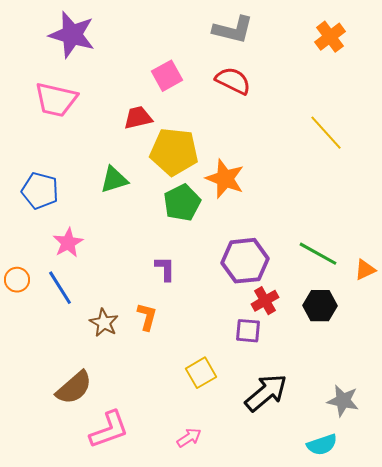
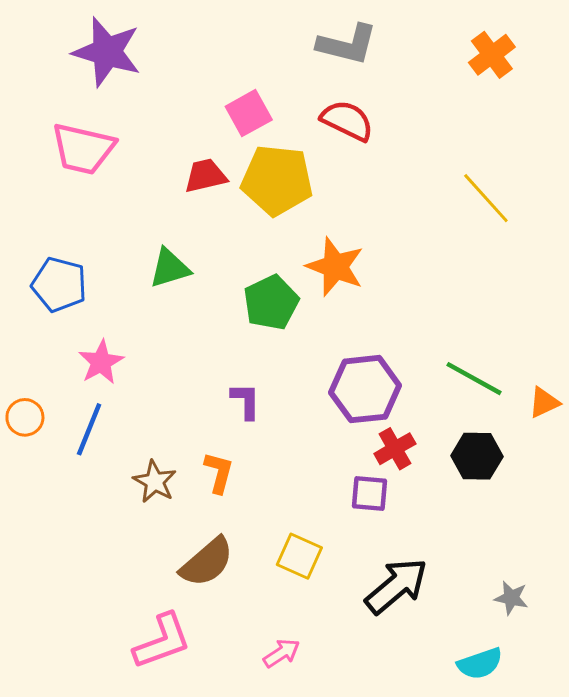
yellow pentagon: (174, 152) -> (277, 180), moved
blue line: (60, 288) -> (89, 429), turned 54
yellow square: (201, 373) -> (299, 556), turned -36
brown semicircle: (74, 388) -> (207, 562), moved
gray star: (343, 401) -> (511, 598), size x0.7

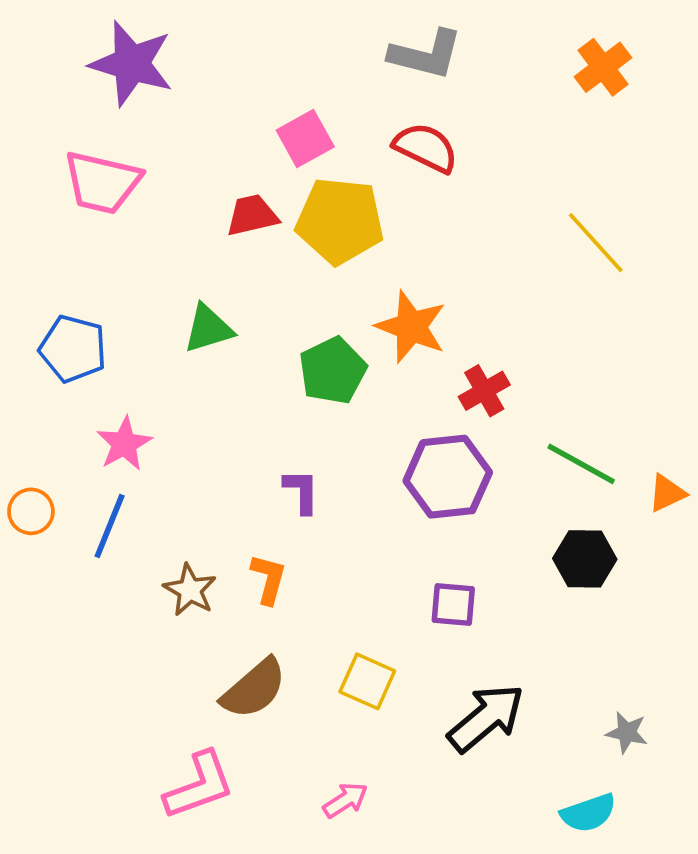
red cross: (395, 449) -> (484, 391), moved

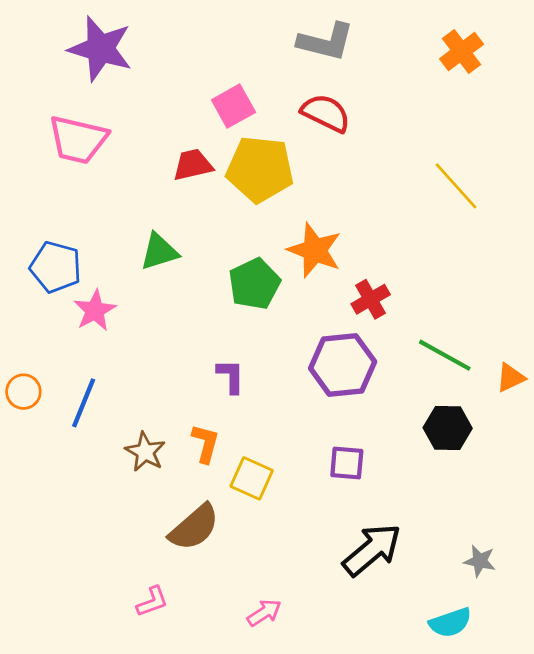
pink star: (124, 444) -> (95, 310), moved
yellow square: (367, 681) -> (252, 478), moved
pink L-shape: (199, 786) -> (152, 602), size x0.6

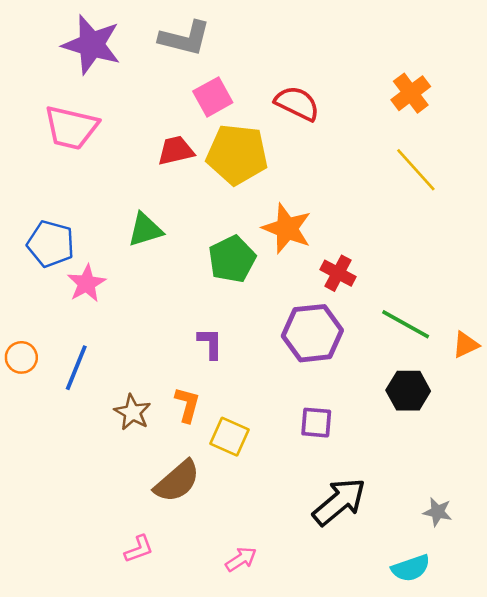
gray L-shape: (326, 42) -> (185, 38), moved
orange cross: (462, 51) -> (411, 93), moved
red cross: (371, 299) -> (338, 273), turned -32

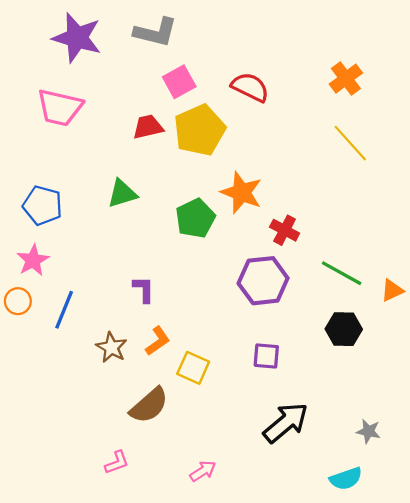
yellow pentagon: (237, 154) -> (200, 130), turned -30
pink star: (86, 283) -> (33, 260), moved
purple L-shape: (210, 343) -> (144, 289), moved
orange L-shape: (187, 405) -> (158, 341), turned 40

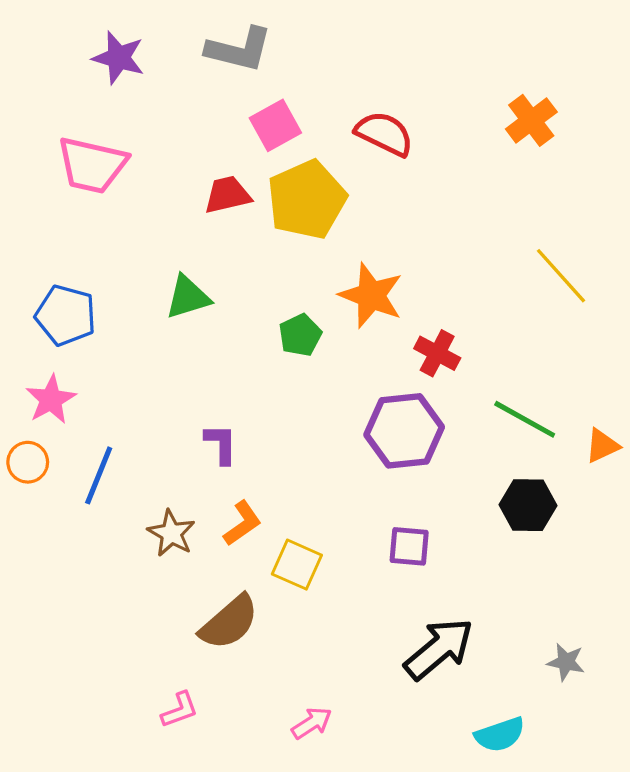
purple star: (77, 38) -> (119, 58), size x0.7
yellow line: (350, 143) -> (561, 276), moved
green pentagon: (195, 218) -> (300, 335), size x0.7
cyan semicircle: (346, 479) -> (500, 735), moved

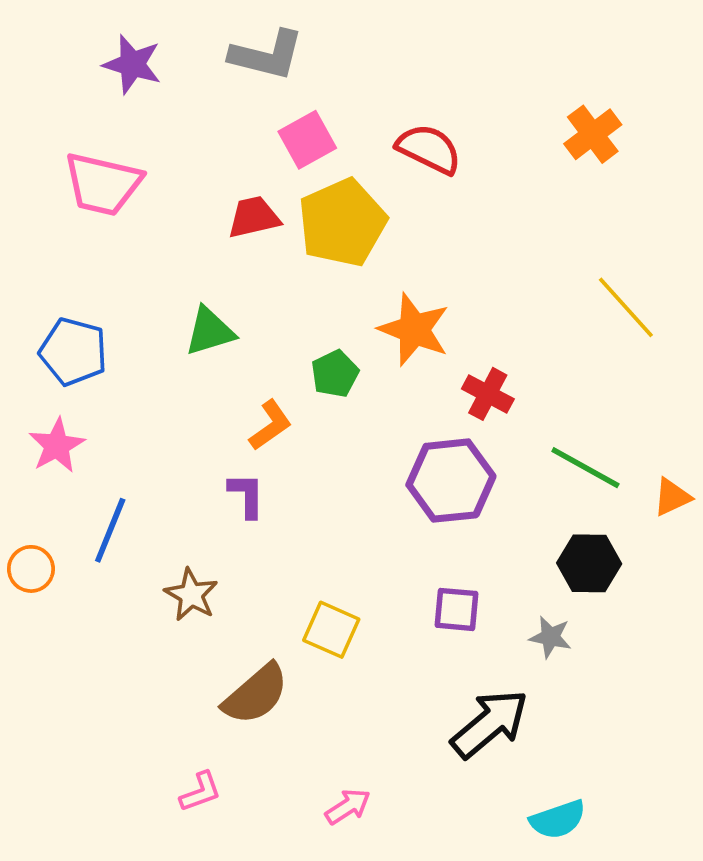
orange circle: (28, 462) -> (31, 569), moved
orange L-shape: (242, 523) -> (270, 425), moved
gray star: (566, 662) -> (550, 637), moved

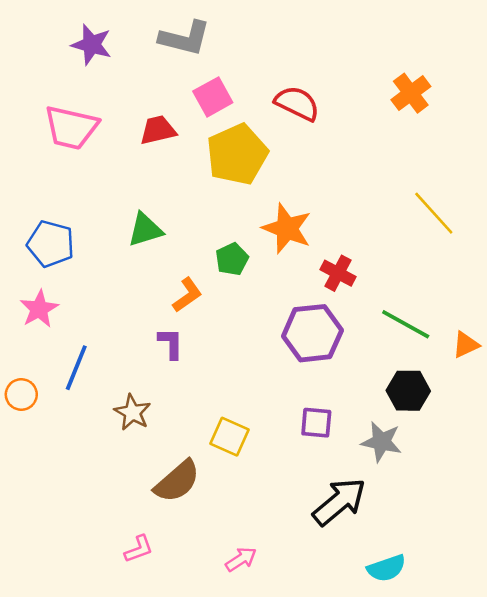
red trapezoid: (254, 217) -> (158, 130), moved
gray star: (550, 637) -> (381, 442), size x1.4

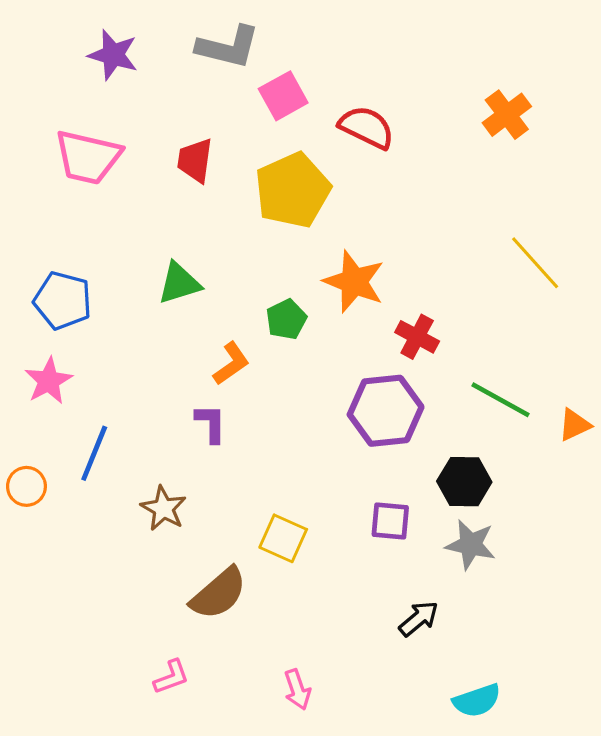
pink square: (213, 97) -> (283, 96), moved
red trapezoid: (158, 130) -> (195, 160), turned -69
black hexagon: (408, 391) -> (464, 482), moved
black arrow: (339, 502) -> (419, 619), size x0.6
pink arrow: (241, 559) -> (297, 690), turned 104

